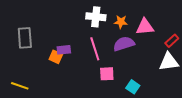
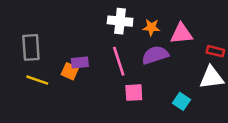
red rectangle: (172, 41) -> (215, 51), turned 56
yellow line: (20, 86) -> (37, 80), moved
cyan square: (133, 87) -> (181, 101), moved

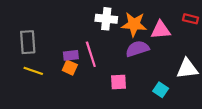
orange star: (151, 27) -> (134, 24), size x1.6
red rectangle: (215, 51) -> (190, 19), moved
pink line: (119, 61) -> (91, 54), moved
orange square: (70, 71) -> (70, 68), moved

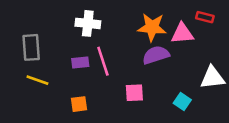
white cross: (106, 19) -> (88, 23), moved
red rectangle: (190, 19) -> (205, 17), moved
orange square: (70, 68) -> (79, 104), moved, turned -32

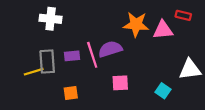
white cross: (88, 23) -> (51, 19), moved
gray rectangle: (31, 47) -> (47, 62), moved
purple semicircle: (156, 55) -> (110, 49), moved
yellow line: (37, 80) -> (34, 72), turned -36

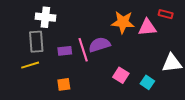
gray rectangle: (47, 62) -> (36, 42), moved
pink square: (120, 83) -> (121, 75), moved, turned 35

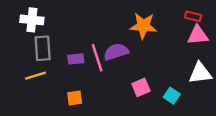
white cross: (45, 17) -> (32, 20), moved
pink triangle: (147, 27) -> (198, 35), moved
pink square: (121, 75) -> (141, 87), turned 35

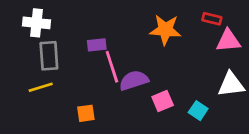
red rectangle: (193, 16) -> (212, 19), moved
purple semicircle: (116, 52) -> (134, 80), moved
purple rectangle: (76, 59) -> (97, 45), moved

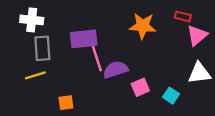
pink triangle: (228, 41) -> (197, 35), turned -35
purple rectangle: (97, 45) -> (84, 39), size x1.6
orange square: (86, 113) -> (66, 103), moved

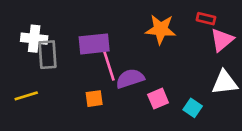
white cross: (32, 20) -> (34, 39), moved
yellow line: (35, 75) -> (26, 96), moved
orange square: (66, 103) -> (94, 99), moved

